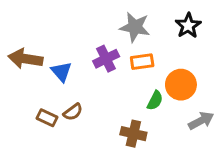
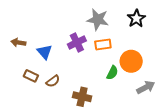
brown arrow: (25, 59) -> (18, 42), size x0.6
brown rectangle: (47, 118) -> (31, 76), moved
brown cross: (133, 134) -> (82, 97), moved

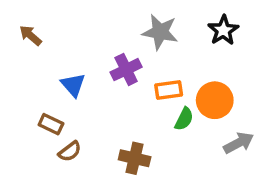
brown arrow: (18, 42) -> (30, 35), moved, turned 32
orange rectangle: (103, 45) -> (169, 90), moved
brown semicircle: (53, 81) -> (70, 151), moved

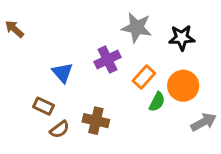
black star: (223, 30) -> (182, 38), moved, turned 30
brown arrow: (30, 35) -> (14, 29), moved
orange rectangle: (169, 90) -> (144, 77), turned -40
brown cross: (135, 158) -> (96, 121), moved

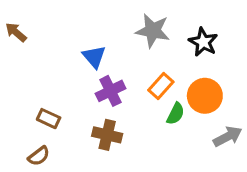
black star: (182, 38) -> (203, 42), turned 30
purple cross: (108, 60) -> (110, 91), moved
blue triangle: (62, 73) -> (94, 57), moved
brown semicircle: (60, 129) -> (39, 156), moved

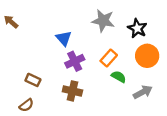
orange circle: (205, 96) -> (147, 56), moved
green semicircle: (176, 114) -> (119, 77), turned -88
gray arrow: (228, 136) -> (143, 92), moved

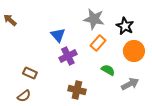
orange rectangle: (109, 58) -> (98, 43), moved
brown cross: (72, 91) -> (77, 90), moved

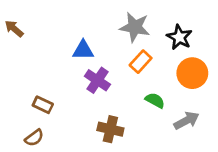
blue triangle: (58, 35) -> (83, 50), turned -49
purple cross: (68, 56) -> (97, 80), turned -30

